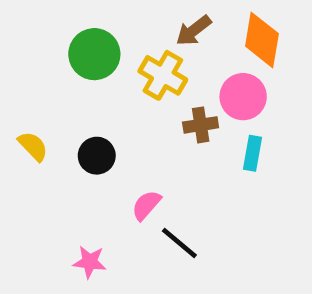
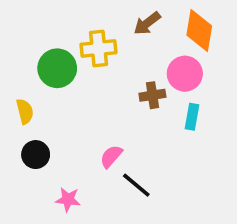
green circle: (94, 54) -> (57, 68), moved
yellow cross: (163, 75) -> (99, 48), moved, turned -36
yellow semicircle: (33, 146) -> (25, 111), turned 30
black circle: (97, 156) -> (36, 155), moved

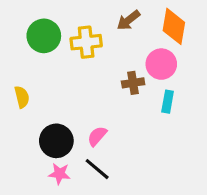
green circle: (57, 68) -> (44, 36), moved
black circle: (36, 155) -> (56, 141), moved, size x1.4
black line: (136, 185) -> (97, 169), moved

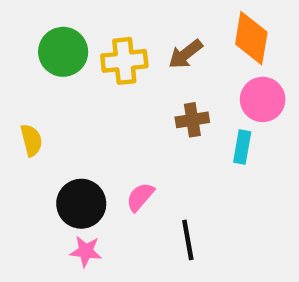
brown arrow: (128, 20) -> (186, 54), moved
pink circle: (161, 64) -> (263, 99), moved
black line: (97, 169) -> (188, 240), moved, turned 40

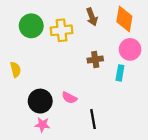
brown arrow: (186, 54) -> (92, 17), moved, turned -72
pink semicircle: (140, 197) -> (69, 98), turned -104

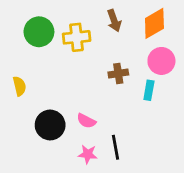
orange diamond: (124, 19) -> (154, 23), turned 50
pink star: (42, 125) -> (88, 154), moved

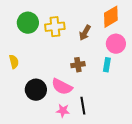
brown arrow: (114, 21) -> (85, 33), moved, turned 49
brown cross: (118, 74) -> (78, 65), moved
pink semicircle: (86, 121) -> (62, 87), size x1.5

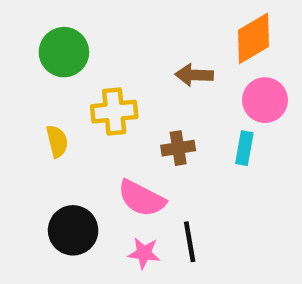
yellow cross: (55, 27) -> (114, 112), moved
brown arrow: (85, 33) -> (194, 75), turned 63
yellow semicircle: (14, 62) -> (57, 141), moved
black circle: (36, 90) -> (73, 230), moved

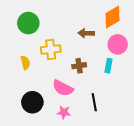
black line: (190, 242) -> (94, 102), moved

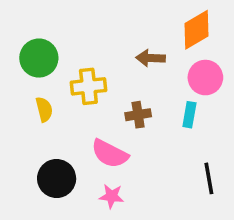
green circle: (28, 23) -> (39, 58), moved
black line: (94, 102) -> (209, 178), moved

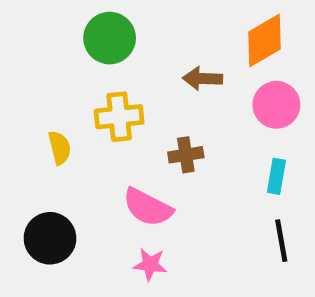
green circle: (39, 58) -> (110, 38), moved
cyan rectangle: (189, 115) -> (276, 176), moved
black circle: (57, 178) -> (50, 238), moved

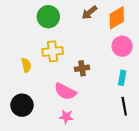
brown arrow: (203, 79) -> (89, 12), moved, turned -42

